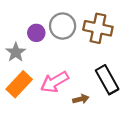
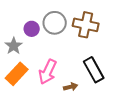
pink arrow: (55, 82) -> (48, 72), turned -35

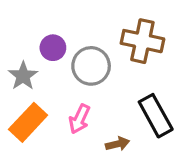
gray circle: (55, 23) -> (91, 66), moved
pink arrow: (48, 72) -> (79, 119), size x0.7

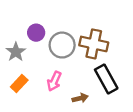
brown cross: (142, 41) -> (94, 44), moved
orange rectangle: (28, 122) -> (19, 83), size x0.7

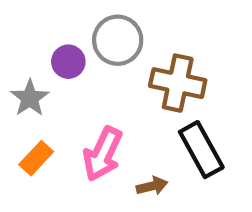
gray circle: (62, 45) -> (118, 40), moved
pink arrow: (54, 81) -> (103, 154), size x1.4

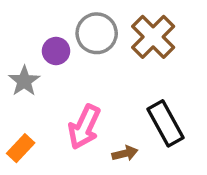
brown cross: (178, 83) -> (153, 37), moved, turned 33
orange rectangle: (36, 158) -> (21, 148), moved

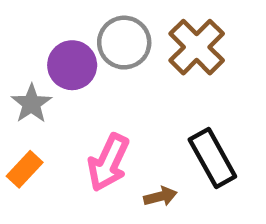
purple circle: (56, 51) -> (72, 65), size x1.4
orange rectangle: (21, 148) -> (25, 169), moved

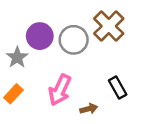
gray circle: (124, 43) -> (74, 40), moved
black rectangle: (212, 158) -> (118, 87), size x0.7

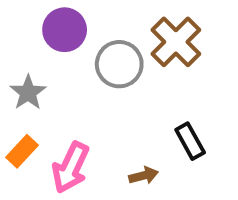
purple circle: (40, 36) -> (65, 30), moved
pink arrow: (60, 90) -> (71, 167), moved

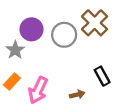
purple circle: (65, 30) -> (32, 29), moved

